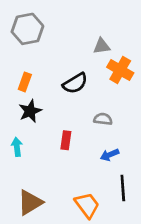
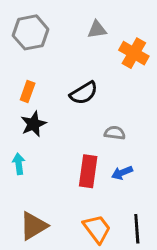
gray triangle: (102, 46) -> (97, 30), moved
orange cross: (120, 70) -> (134, 53), moved
red rectangle: (66, 140) -> (88, 171), moved, size x1.5
black line: (123, 188) -> (137, 229), moved

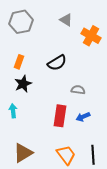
gray triangle: (97, 30) -> (66, 20), turned 40

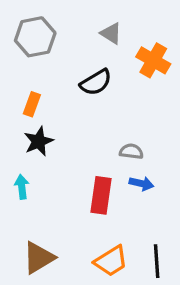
black semicircle: (57, 63) -> (96, 82), moved
blue arrow: (83, 117) -> (141, 183), moved, turned -144
orange trapezoid: (66, 155) -> (111, 261), turned 95

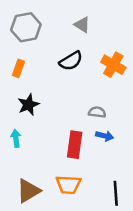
orange cross: (153, 60) -> (113, 65), moved
orange rectangle: (32, 104) -> (18, 68), moved
orange trapezoid: (111, 261) -> (68, 185), moved, turned 35

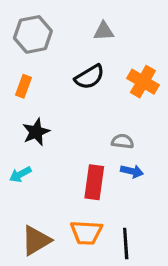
gray triangle: (82, 25) -> (104, 31), turned -35
cyan arrow: (16, 138) -> (20, 174), turned -112
black line: (116, 193) -> (126, 244), moved

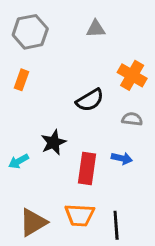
black semicircle: (90, 77) -> (90, 100), moved
black star: (36, 132) -> (53, 142), moved
gray semicircle: (123, 141) -> (132, 119), moved

